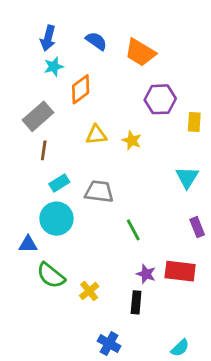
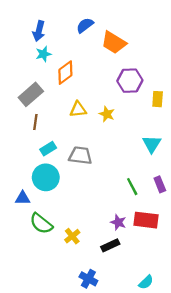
blue semicircle: (96, 41) -> (85, 25), moved, turned -72
green line: (133, 230) -> (132, 187), moved
black rectangle: (136, 302) -> (110, 245), turned 60

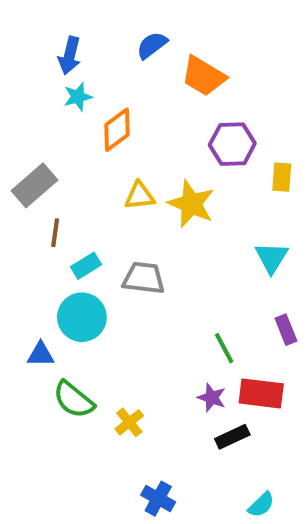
gray rectangle: (31, 94) -> (35, 185), moved
yellow star: (107, 114) -> (191, 204), size x1.6
brown line: (35, 122) -> (55, 233), moved
green line: (132, 187) -> (224, 348), moved
black rectangle: (110, 245) -> (232, 437), moved

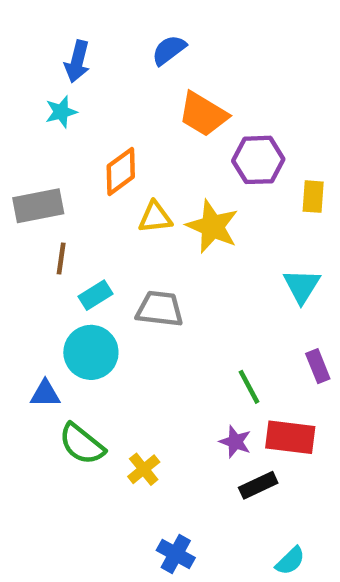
orange trapezoid: (203, 76) -> (203, 114), moved
cyan star: (78, 97) -> (61, 112), moved
orange diamond: (117, 130) -> (121, 171), moved
gray rectangle: (35, 185) -> (38, 206), turned 30

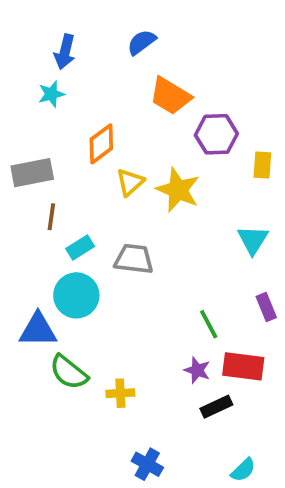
yellow triangle: (155, 217) -> (130, 182), turned -36
blue triangle: (45, 394) -> (38, 330), size x1.5
yellow cross: (144, 469) -> (120, 393), turned 36

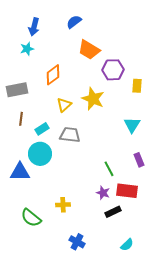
yellow triangle: (130, 182) -> (64, 105), moved
brown line: (51, 217) -> (21, 119), moved
green semicircle: (69, 372) -> (31, 218), moved

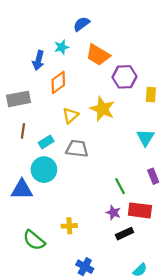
blue arrow: (34, 27) -> (38, 60), moved
cyan star: (27, 49) -> (62, 47), moved

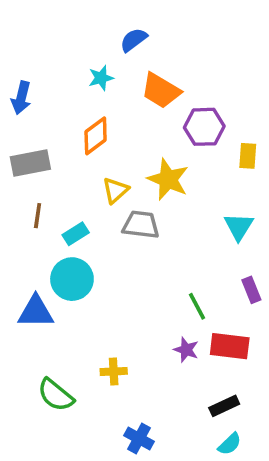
blue arrow: (38, 60) -> (21, 98), moved
gray trapezoid: (77, 149) -> (141, 225), moved
black rectangle: (124, 234) -> (224, 406), moved

